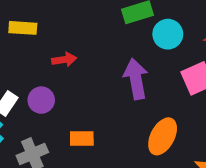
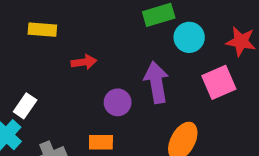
purple circle: (41, 100) -> (118, 102), moved

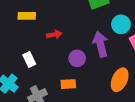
cyan circle: (189, 37) -> (121, 24), moved
white rectangle: (25, 106) -> (29, 59), moved, turned -56

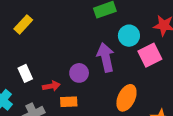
yellow rectangle: (27, 16) -> (23, 24), turned -49
red arrow: (54, 34) -> (51, 86), moved

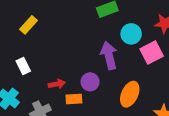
white rectangle: (25, 73) -> (23, 66), moved
purple circle: (79, 73) -> (90, 82), moved

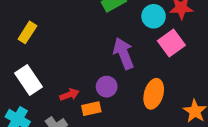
cyan circle: (131, 34) -> (154, 16), moved
white rectangle: (23, 66) -> (28, 80), size x1.5

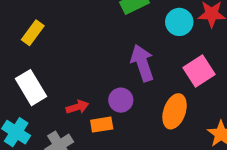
pink square: (171, 43) -> (199, 71), moved

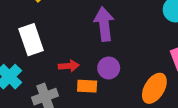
purple arrow: (142, 63) -> (104, 24), moved

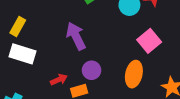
white rectangle: (31, 40) -> (23, 54), moved, turned -35

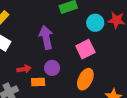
pink square: (149, 41) -> (85, 49), moved

